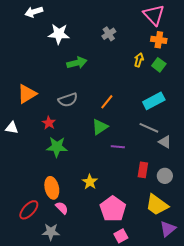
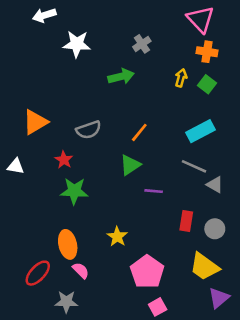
green arrow: (77, 63) -> (121, 76), moved

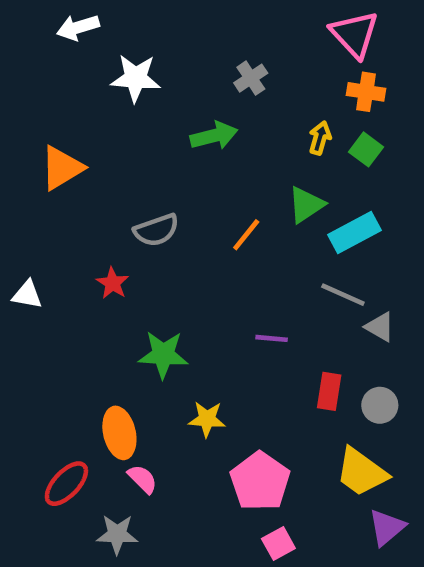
orange triangle: (35, 122) -> (62, 168), moved
green triangle: (130, 165) -> (306, 205), moved
green star: (74, 191) -> (163, 355), moved
yellow star: (117, 237) -> (207, 419), turned -30

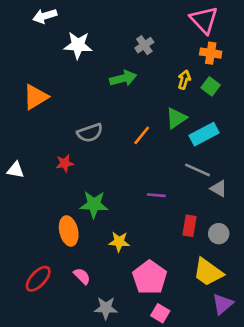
red star: (113, 283) -> (65, 163), turned 30
orange ellipse: (119, 433) -> (69, 231), moved
gray star: (117, 534) -> (106, 308), moved
pink square: (278, 544) -> (160, 313), turned -30

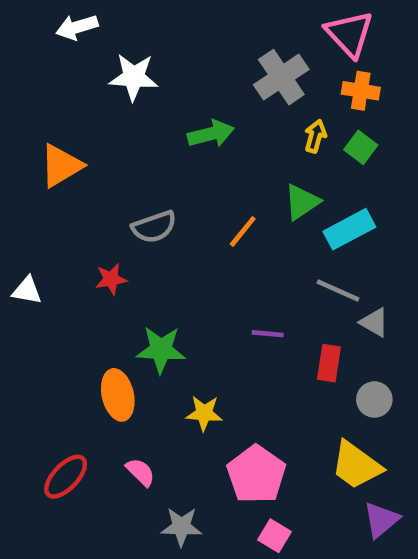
gray cross: (144, 45) -> (281, 77), moved, size x1.6
red rectangle: (189, 226) -> (329, 363), moved

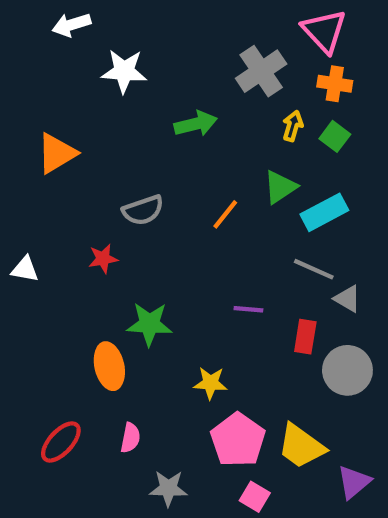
gray circle: (374, 399) -> (347, 370), size x1.5
yellow star: (204, 413) -> (211, 383), moved
yellow trapezoid: (356, 465) -> (301, 446), moved
pink semicircle: (140, 472) -> (130, 438), turned 56

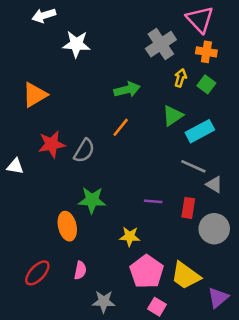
green arrow: (196, 124) -> (127, 90), moved
gray semicircle: (143, 210) -> (84, 151), moved, turned -40
orange line: (225, 214) -> (121, 127), moved
red star: (103, 259) -> (52, 144), moved, size x1.5
purple line: (248, 309) -> (153, 201), moved

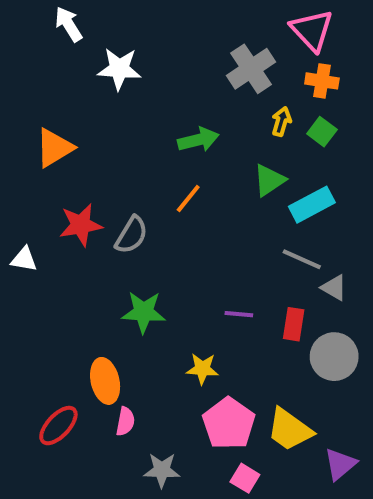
white arrow: (44, 15) -> (69, 24), turned 75
orange ellipse: (67, 226) -> (105, 381), moved

